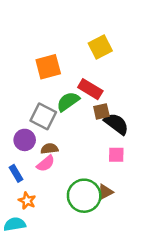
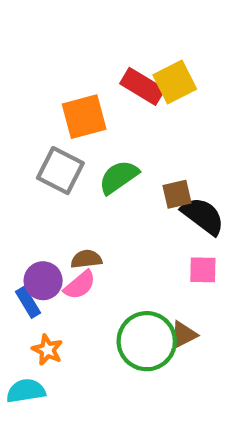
red rectangle: (90, 89) -> (142, 86), moved
gray square: (43, 116) -> (60, 171), moved
purple circle: (25, 140) -> (43, 281), moved

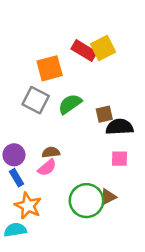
black semicircle: (203, 216) -> (120, 127), turned -40
purple circle: (43, 281) -> (14, 155), moved
orange star: (47, 350) -> (28, 206), size x1.5

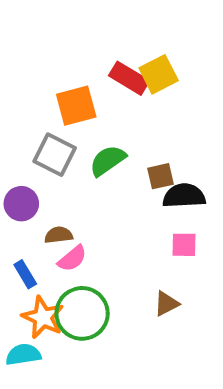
brown semicircle: (51, 152) -> (59, 235), moved
purple circle: (14, 155) -> (21, 204), moved
green circle: (86, 201) -> (82, 313), moved

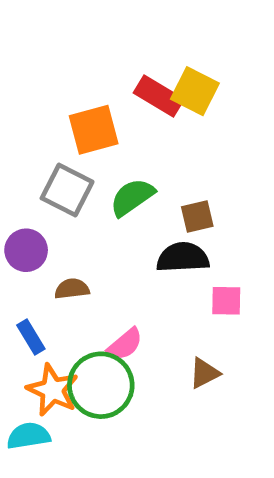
yellow square: (159, 74) -> (195, 91), turned -36
black semicircle: (184, 196) -> (183, 257), moved
pink semicircle: (72, 259) -> (125, 344), moved

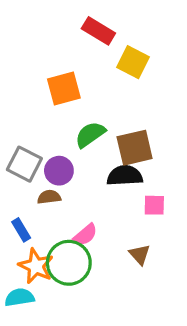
red rectangle: (159, 96) -> (98, 31), moved
gray square: (67, 190) -> (24, 164), moved
brown square: (197, 216) -> (135, 148), size x1.6
purple circle: (26, 250) -> (59, 171), moved
brown triangle: (204, 373) -> (140, 255), turned -45

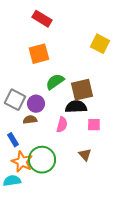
red rectangle: (98, 31) -> (42, 19), moved
yellow square: (133, 62) -> (100, 44), moved
pink semicircle: (85, 235) -> (62, 125), moved, turned -35

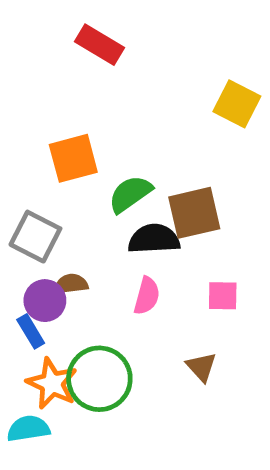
orange square: (39, 54) -> (73, 158), moved
purple circle: (36, 104) -> (45, 301), moved
black semicircle: (76, 107) -> (154, 239), moved

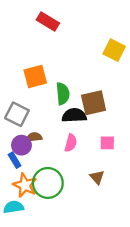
green semicircle: (130, 194) -> (63, 94), turned 120

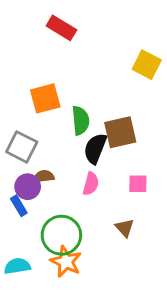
black semicircle: (74, 115) -> (95, 148), turned -65
orange star: (25, 185) -> (66, 262), moved

